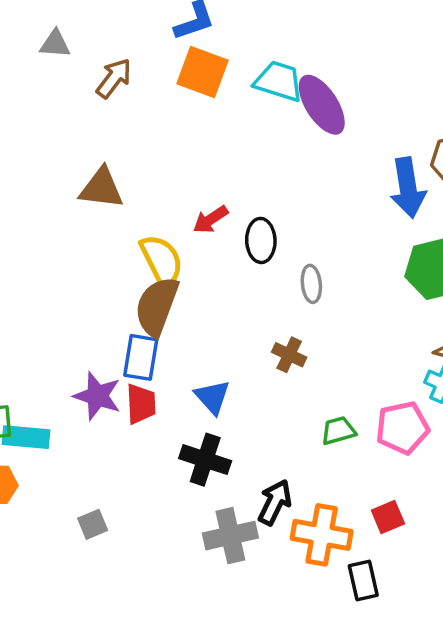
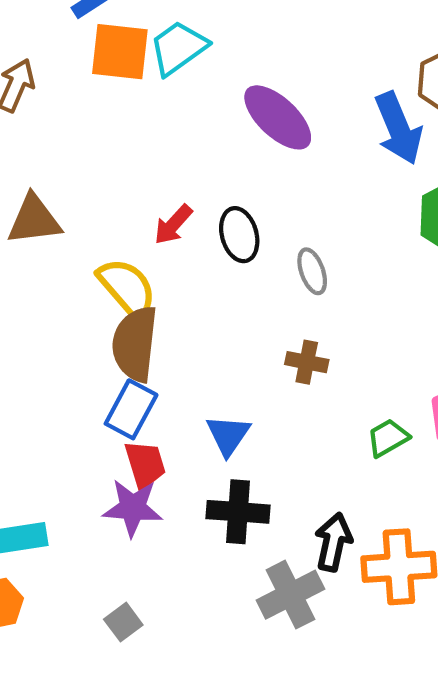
cyan trapezoid: (279, 81) -> (178, 48), moved, turned -39
purple ellipse: (322, 105) -> (278, 117), moved
blue rectangle: (141, 357) -> (131, 409), turned 33
purple star: (97, 396) -> (133, 508), moved
blue triangle: (212, 397) -> (228, 435), turned 30

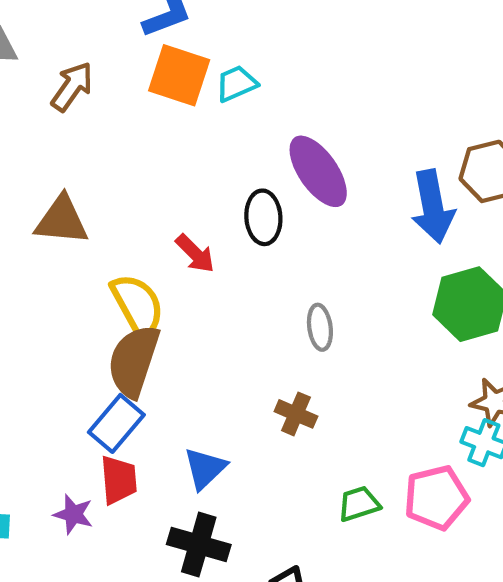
cyan trapezoid: (178, 48) -> (236, 84), size x0.7
red arrow: (173, 225) -> (195, 253), turned -99
black ellipse: (239, 235) -> (263, 217), moved
purple star: (133, 508) -> (73, 514), moved, size x0.7

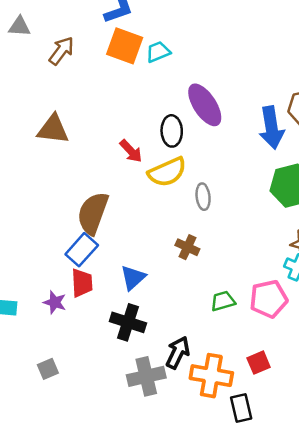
yellow semicircle: (138, 305) -> (167, 172), moved, turned 93

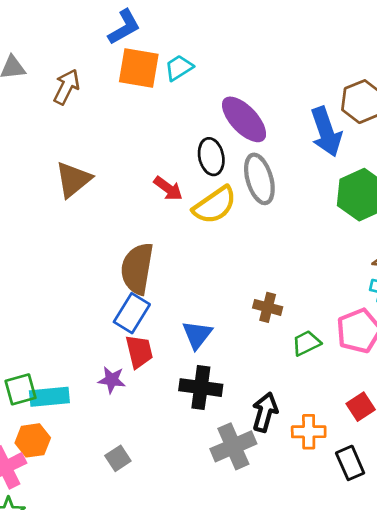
brown triangle: (53, 129) -> (73, 180), turned -36
gray ellipse: (203, 197) -> (259, 179), moved, size x1.6
brown cross: (187, 247) -> (268, 307), moved
orange cross: (211, 376) -> (309, 432), size x0.7

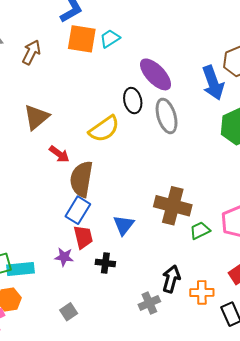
red arrow: (168, 188) -> (59, 154), moved
yellow semicircle: (215, 205) -> (104, 129), moved
brown cross: (268, 307) -> (173, 206), size x1.8
black cross: (201, 388) -> (105, 263), moved, size x0.7
gray cross: (233, 446) -> (149, 303), size x0.7

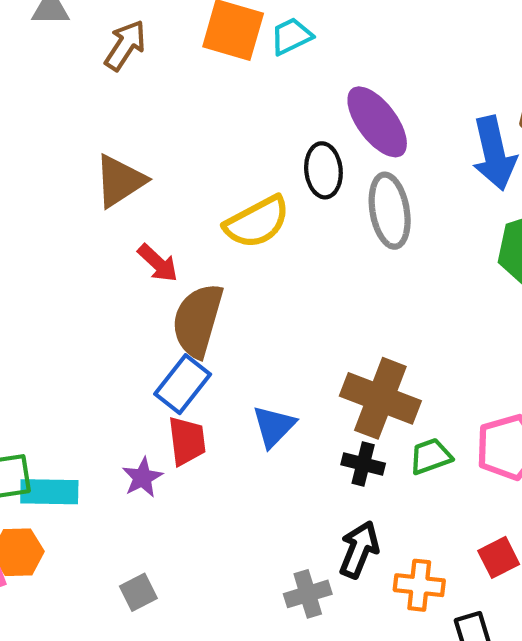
purple star: (64, 257) -> (142, 477), turned 30
black cross: (105, 263) -> (363, 464), moved

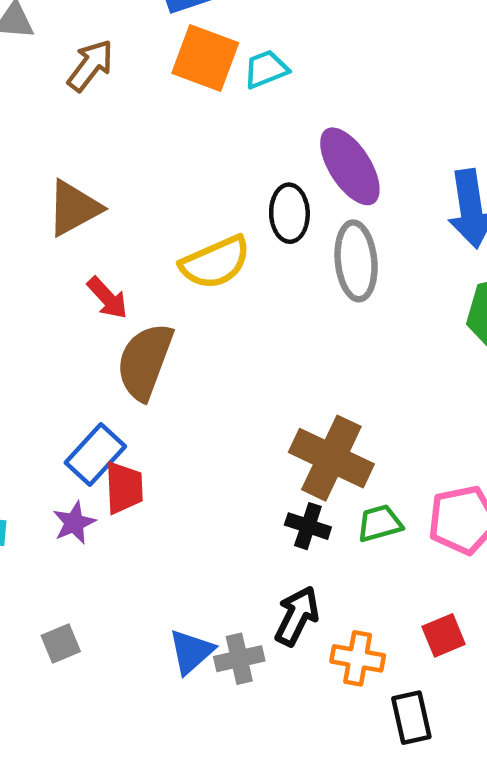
blue rectangle: (183, 384) -> (95, 455), moved
blue triangle: (274, 426) -> (191, 652), moved

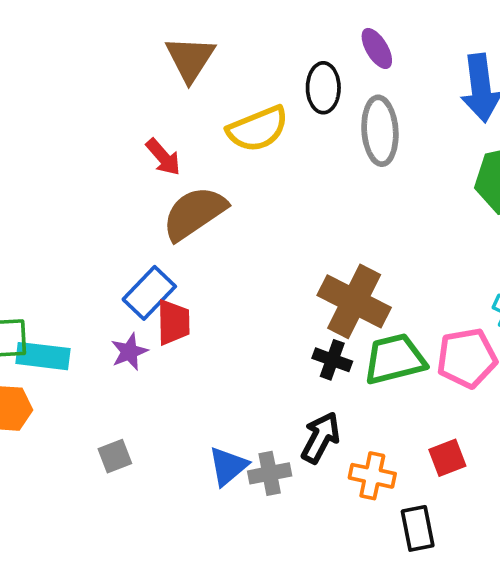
purple ellipse: (350, 166) -> (377, 48), size x0.6
brown triangle: (74, 208) -> (190, 59), moved, turned -30
brown semicircle: (145, 361) -> (194, 213), turned 34
green trapezoid: (380, 523) -> (395, 359), size x1.6

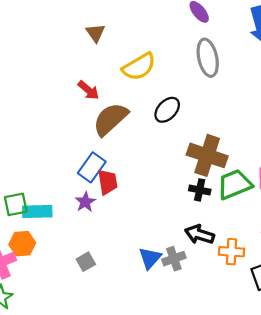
brown triangle: (190, 59) -> (95, 33), size x0.7
black ellipse: (323, 88) -> (167, 110), moved, turned 52
black arrow: (321, 438) -> (199, 234), turned -92

